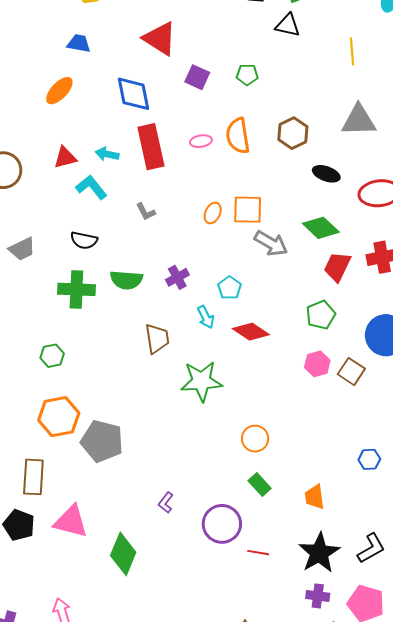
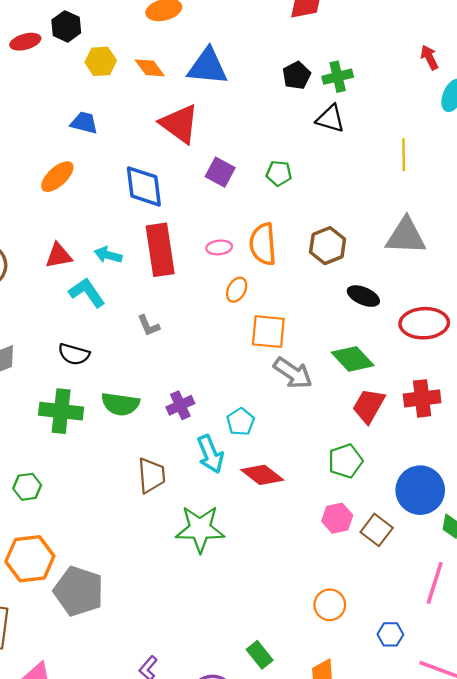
orange ellipse: (213, 213) -> (237, 290), moved
cyan arrow: (206, 317) -> (210, 454), size x1.4
orange circle: (255, 439) -> (330, 605), moved

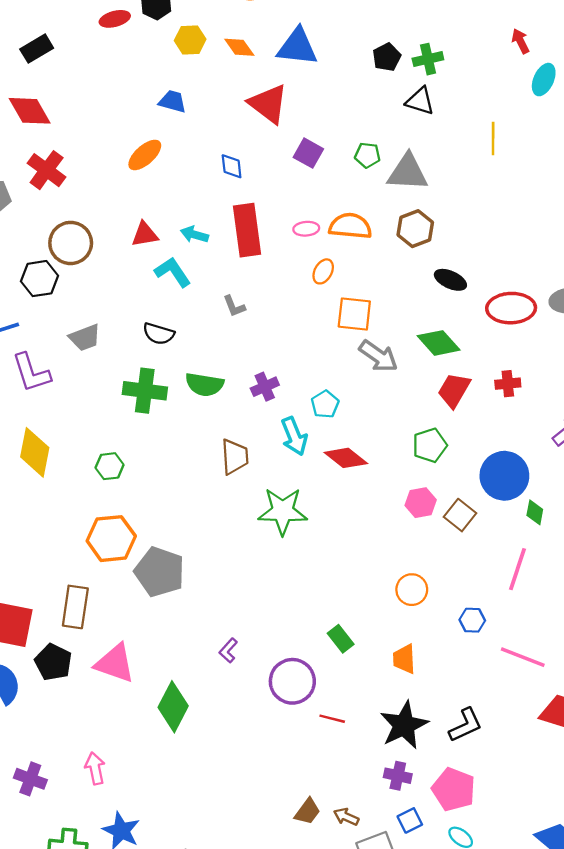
blue diamond: (144, 186) -> (232, 166), size x0.6
gray triangle: (406, 236) -> (408, 172), moved
orange semicircle: (263, 244) -> (350, 226), turned 99
red cross: (422, 398) -> (508, 384), size x0.7

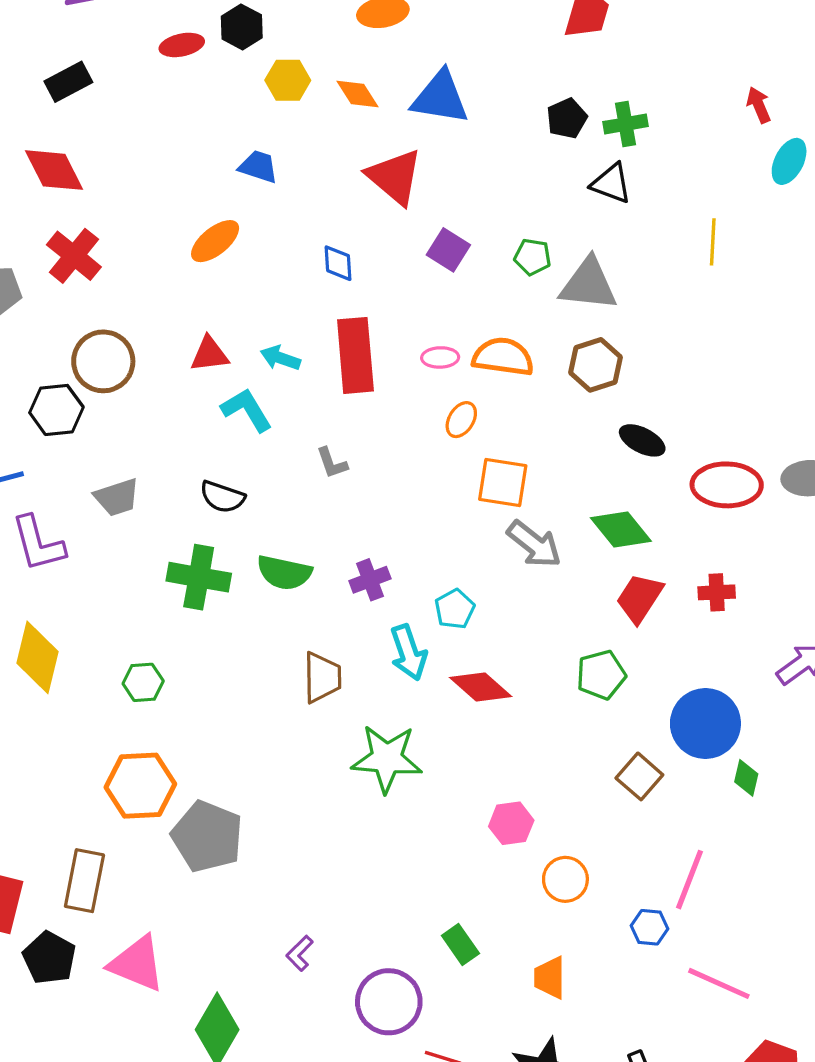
pink hexagon: (421, 503) -> (511, 823), moved
pink line: (518, 569) -> (689, 880), moved

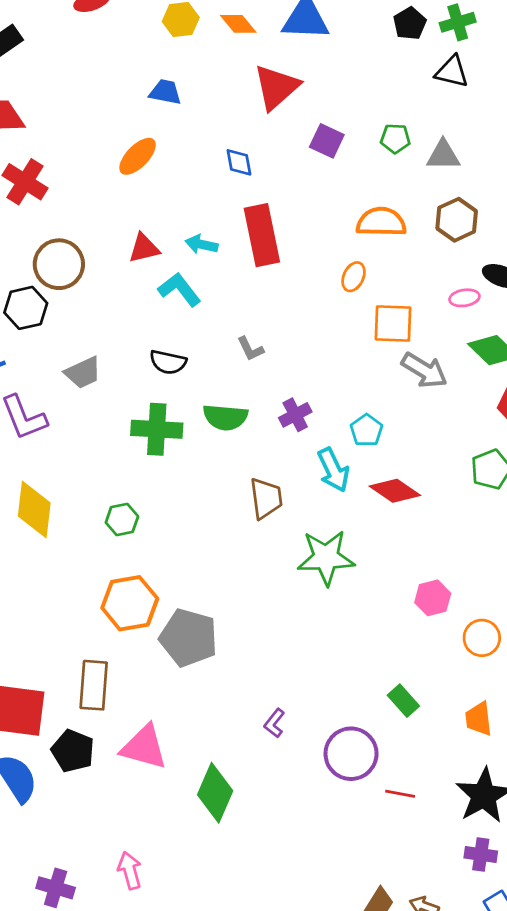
red triangle: (395, 177) -> (276, 87), turned 45
gray triangle: (589, 284) -> (443, 155), size x0.7
pink ellipse: (440, 357) -> (464, 298), moved
gray L-shape: (332, 463) -> (250, 349), moved

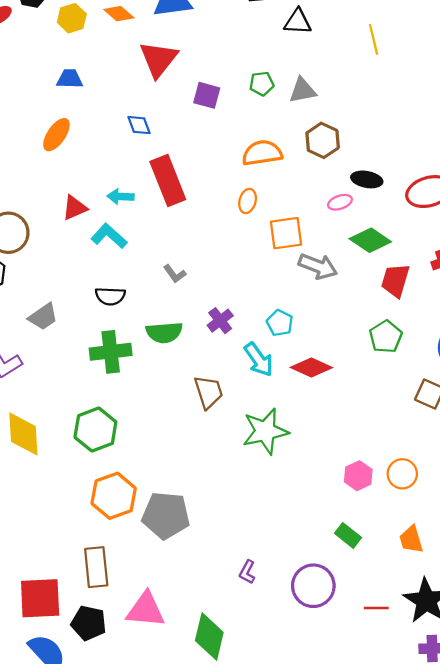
green hexagon: (122, 519) -> (95, 430), size x1.6
pink hexagon: (433, 598) -> (358, 476), moved
red line: (400, 794) -> (376, 608), moved

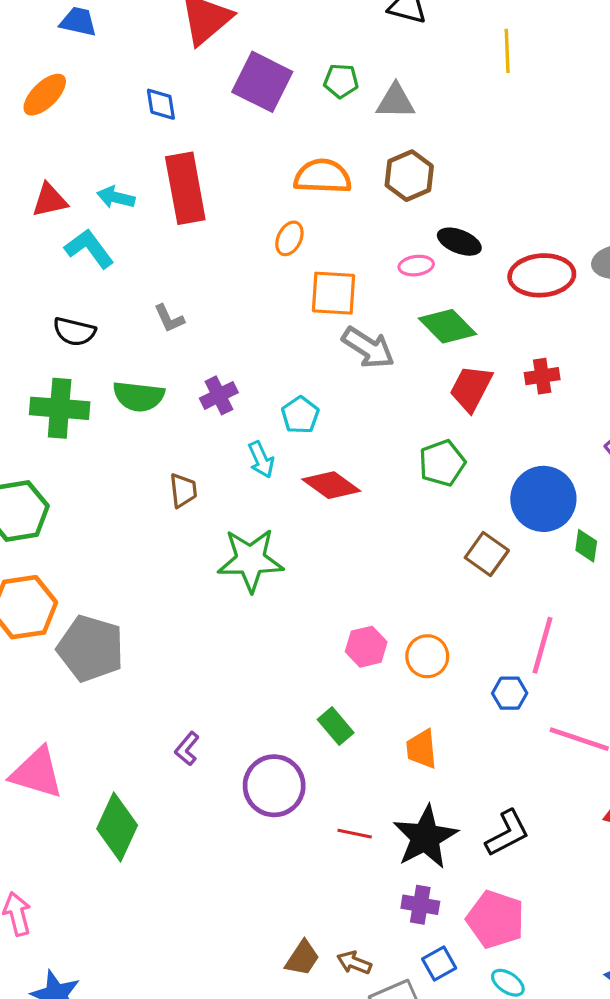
purple square: (207, 95) -> (262, 82), size x1.5
cyan arrow: (259, 360) -> (261, 460), size x0.7
brown trapezoid: (209, 392) -> (183, 490), size x0.7

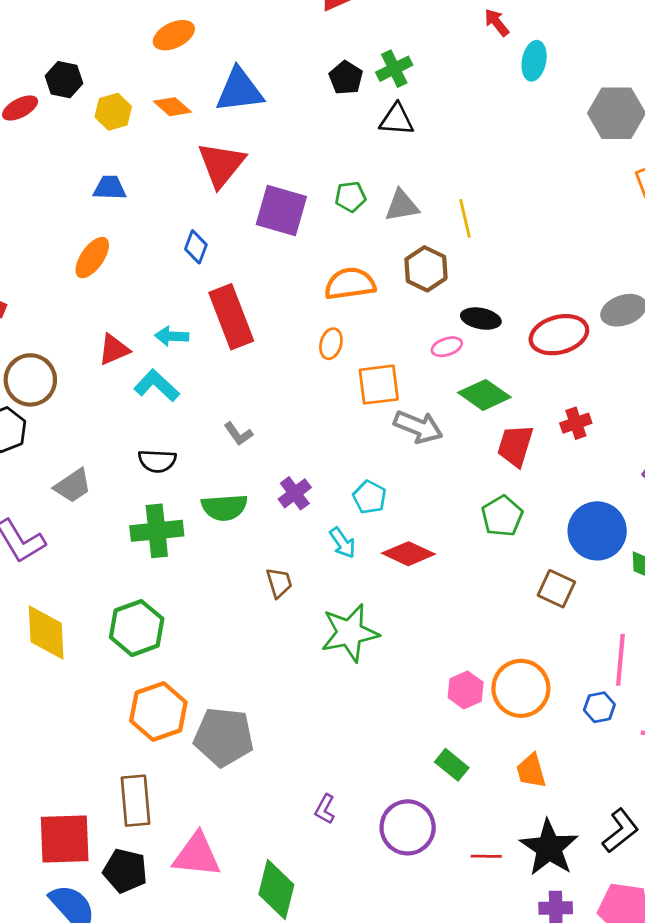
yellow line: (507, 51) -> (465, 218), moved
blue diamond: (161, 104) -> (196, 247), turned 40
orange circle: (427, 656) -> (521, 688), size x1.5

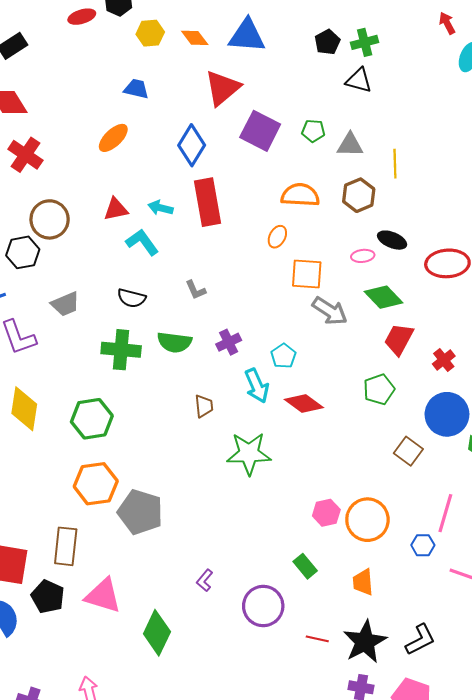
blue diamond: (196, 247) -> (192, 145), size x1.6
red cross: (576, 423) -> (444, 360), moved, turned -30
cyan arrow: (343, 543) -> (257, 386), size x1.4

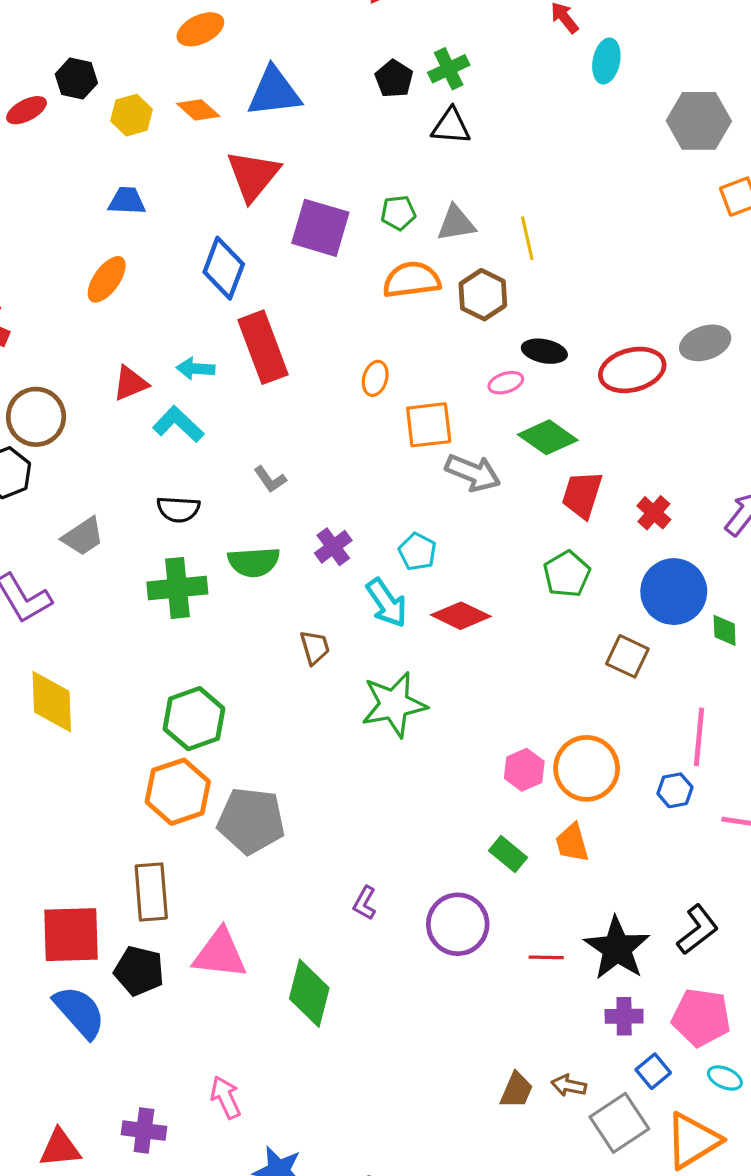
orange semicircle: (300, 195) -> (412, 280), moved
green hexagon: (92, 419) -> (194, 719), moved
orange trapezoid: (363, 582) -> (572, 843), moved

